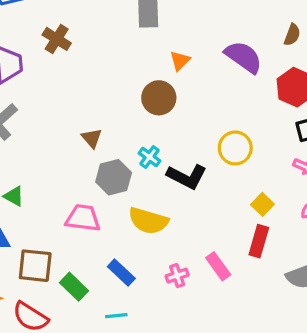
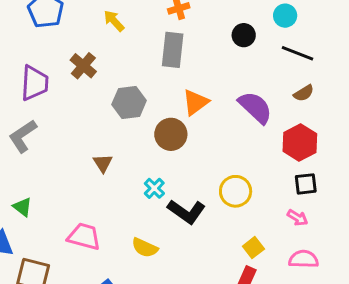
brown semicircle: (292, 35) -> (304, 93), turned 30
orange triangle: (180, 61) -> (196, 102), size x1.4
gray hexagon: (114, 177) -> (129, 103), moved
yellow semicircle: (148, 221) -> (145, 248), size x0.7

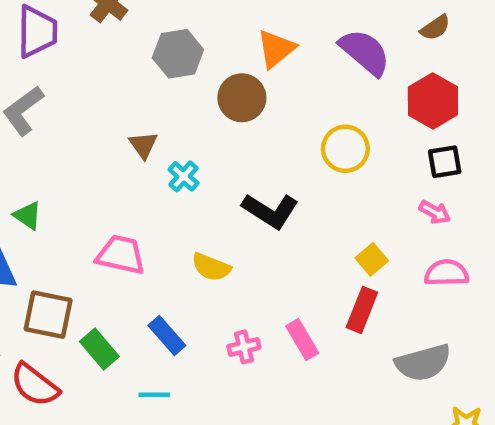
cyan cross: (154, 188) -> (184, 176), moved
yellow circle: (236, 191) -> (345, 149), moved

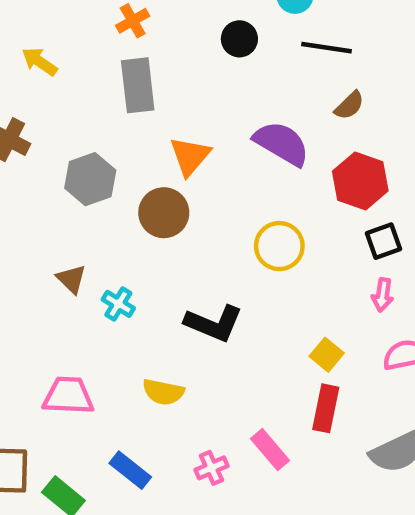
pink arrow: (435, 212) -> (383, 295), turned 80

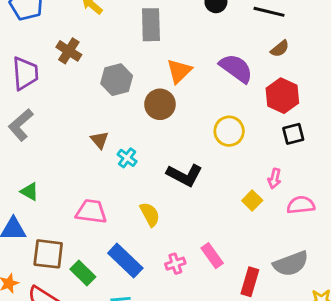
pink arrow: (383, 295) -> (274, 179), moved
yellow semicircle: (163, 392) -> (150, 214), turned -135
red rectangle: (326, 408) -> (250, 282), moved
blue rectangle: (130, 470) -> (125, 261), size x1.4

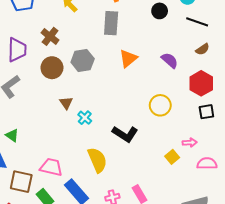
purple semicircle: (236, 68) -> (170, 60), size x0.7
brown circle: (160, 104) -> (52, 68), moved
pink arrow: (274, 179) -> (190, 143), turned -112
pink trapezoid: (91, 211) -> (51, 167), moved
yellow semicircle: (150, 214) -> (97, 160), size x1.4

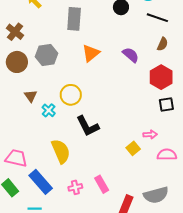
brown semicircle: (202, 49) -> (163, 44), turned -32
yellow circle: (160, 105) -> (71, 95), moved
black L-shape: (125, 134) -> (88, 126), turned 30

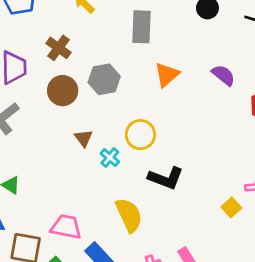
black L-shape: (88, 126) -> (166, 178), turned -40

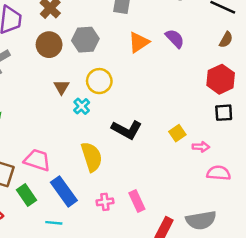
purple semicircle: (223, 75) -> (175, 39), moved
yellow circle: (140, 135) -> (99, 81), moved
yellow square: (231, 207) -> (177, 133), moved

